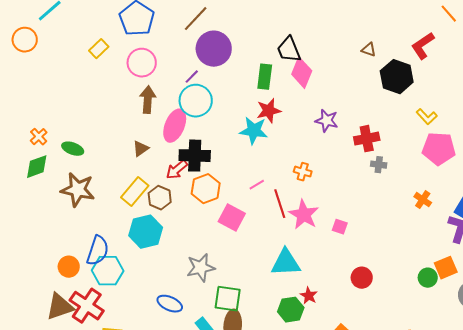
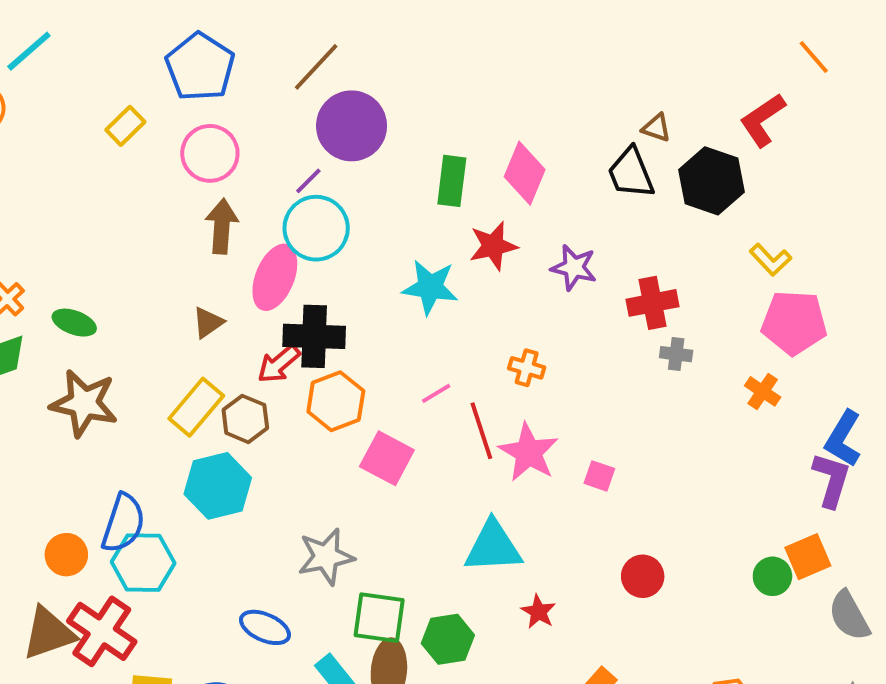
black trapezoid: (289, 50) -> (631, 173), moved
red star: (269, 111) -> (493, 246), moved
orange cross: (423, 200) -> (763, 391), moved
green hexagon: (291, 310) -> (448, 639), moved

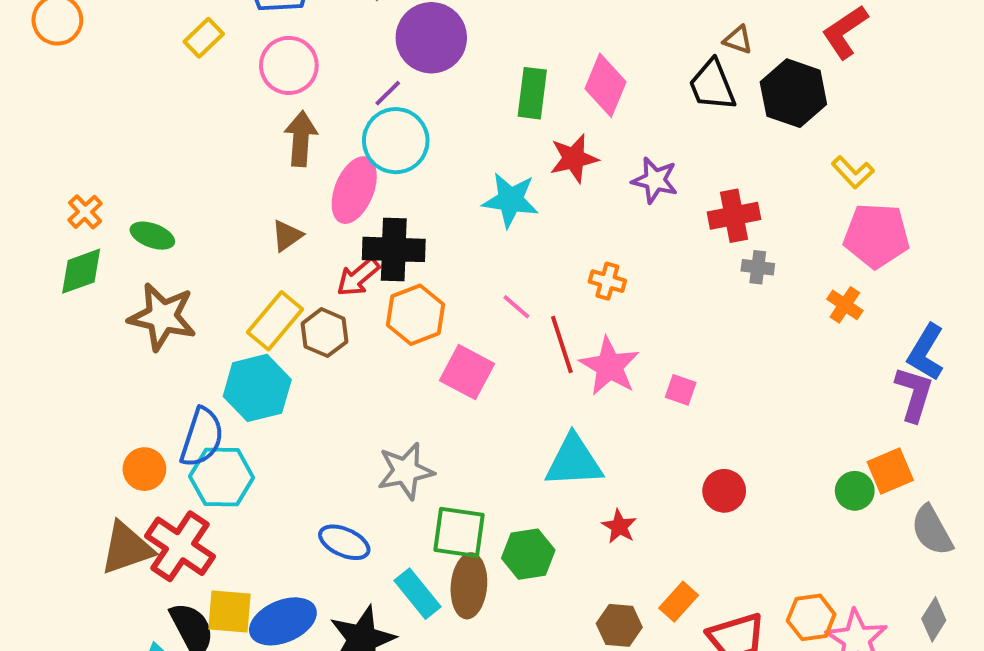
pink line: (436, 393) -> (516, 307), turned 72
cyan hexagon: (218, 486) -> (257, 388), moved

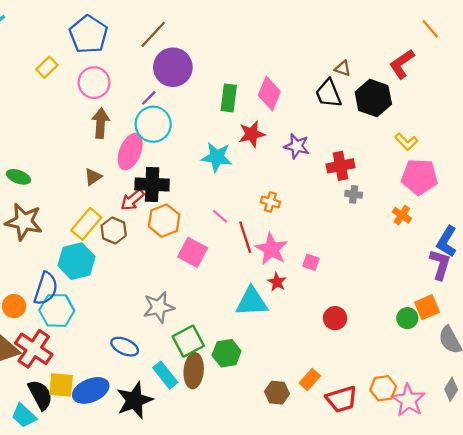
red star: (619, 526) -> (277, 282), moved
green square: (459, 532) -> (188, 341), turned -36

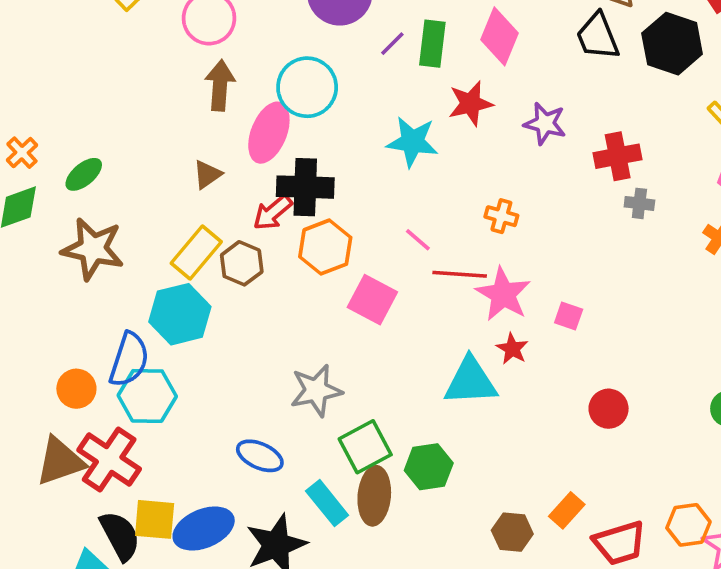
purple line: (149, 98) -> (392, 44), moved
green ellipse: (18, 177) -> (84, 174), turned -60
red line: (245, 237) -> (460, 274), turned -68

